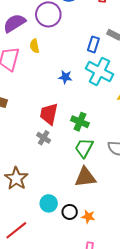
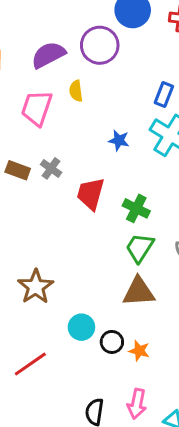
gray cross: (44, 138) -> (51, 168), moved

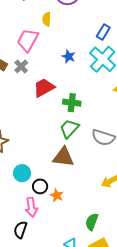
pink trapezoid: (37, 108) -> (28, 40), moved
red trapezoid: (91, 194) -> (44, 88), turned 35
green cross: (136, 208) -> (72, 103), turned -30
pink arrow: (137, 404) -> (31, 207), moved, turned -30

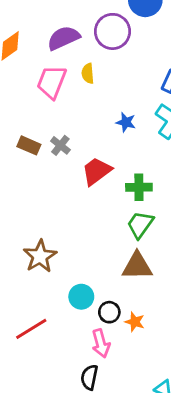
pink trapezoid: (28, 40) -> (52, 82), moved

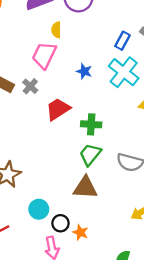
pink trapezoid: (52, 82) -> (44, 55), moved

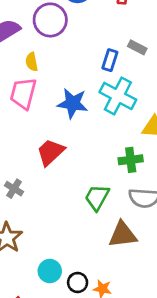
blue star: (84, 71) -> (73, 103), size x1.6
gray cross: (30, 86) -> (14, 189), moved
green cross: (91, 124) -> (131, 160), moved
brown triangle: (85, 188) -> (123, 235), moved

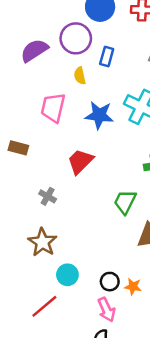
blue rectangle: (110, 60) -> (107, 56), moved
yellow semicircle: (32, 62) -> (80, 76), moved
cyan circle: (50, 271) -> (67, 275), moved

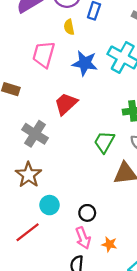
gray cross: (48, 196) -> (35, 134), size x1.6
orange star: (133, 287) -> (109, 244), moved

